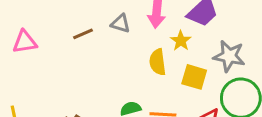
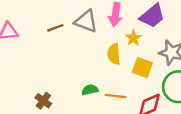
gray triangle: (121, 23) -> (86, 21), size x1.5

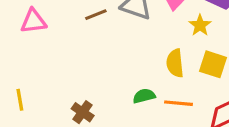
yellow semicircle: (114, 54) -> (175, 63), moved

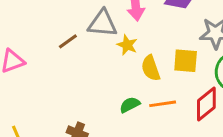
yellow star: (200, 25) -> (127, 45), moved

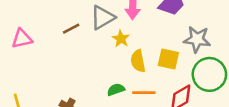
gray triangle: (103, 23) -> (103, 18), turned -44

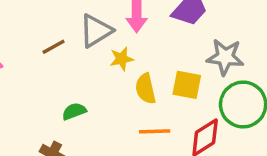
yellow star: (121, 39) -> (122, 59), turned 30
green semicircle: (116, 90) -> (74, 111), moved

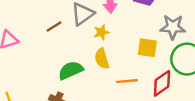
yellow semicircle: (146, 89) -> (102, 59), moved
green semicircle: (74, 111) -> (71, 70), size x1.5

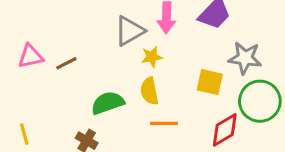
brown line: (54, 27) -> (66, 63), moved
orange line: (127, 81) -> (164, 123), moved

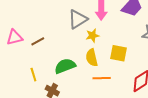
yellow square: (210, 82) -> (118, 53), moved
yellow line: (24, 134) -> (33, 75), moved

